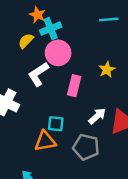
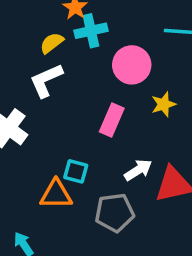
pink circle: (58, 53) -> (132, 65), moved
white L-shape: (38, 74) -> (46, 80), moved
gray pentagon: (86, 147) -> (115, 213), turned -30

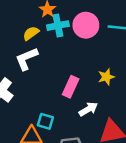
pink circle: (132, 65) -> (86, 25), moved
white arrow: (138, 170) -> (88, 109), moved

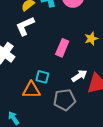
white arrow: (88, 109) -> (79, 76), moved

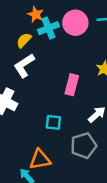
orange triangle: (31, 90) -> (40, 159), moved

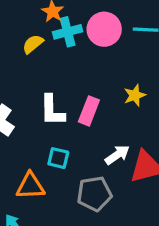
white L-shape: (24, 66) -> (52, 110), moved, turned -65
orange triangle: (40, 159) -> (30, 186), moved

